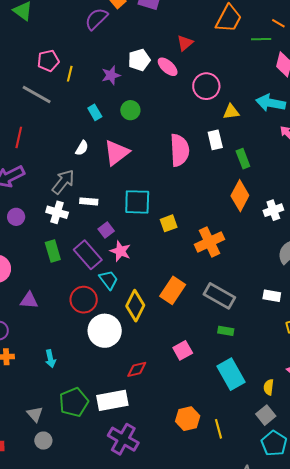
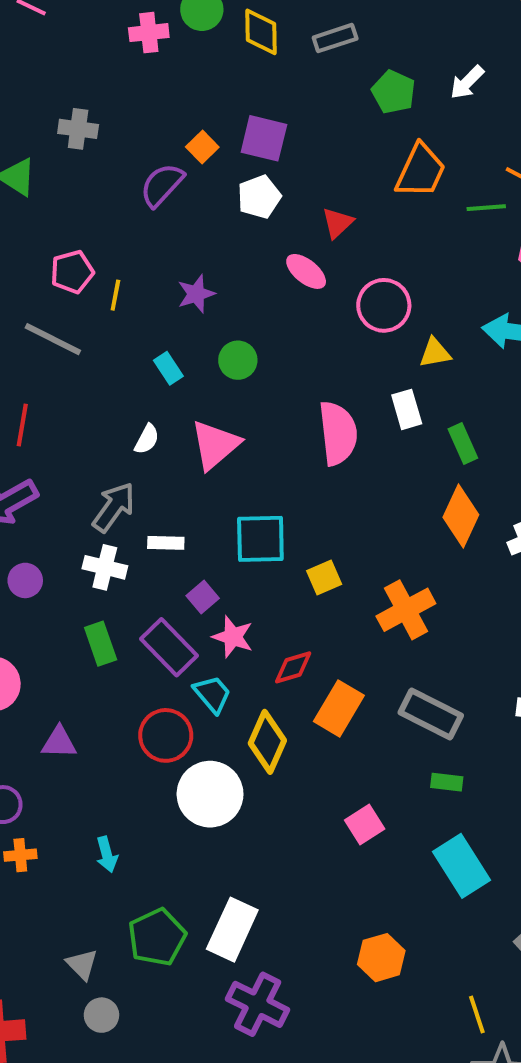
white pentagon: (139, 60) -> (259, 197), moved
red diamond: (137, 369) -> (293, 667), moved
white rectangle: (112, 400) -> (232, 930), turned -52
yellow line: (219, 429) -> (477, 1015), moved

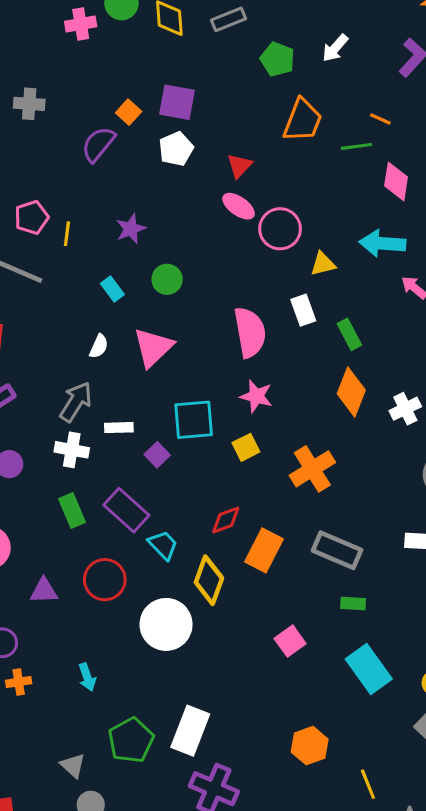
pink ellipse: (306, 271) -> (239, 206), moved
purple square: (203, 597) -> (157, 455), moved
pink star: (233, 637) -> (256, 396), moved
red circle: (166, 735) -> (105, 580), moved
yellow line: (477, 1015) -> (368, 784), moved

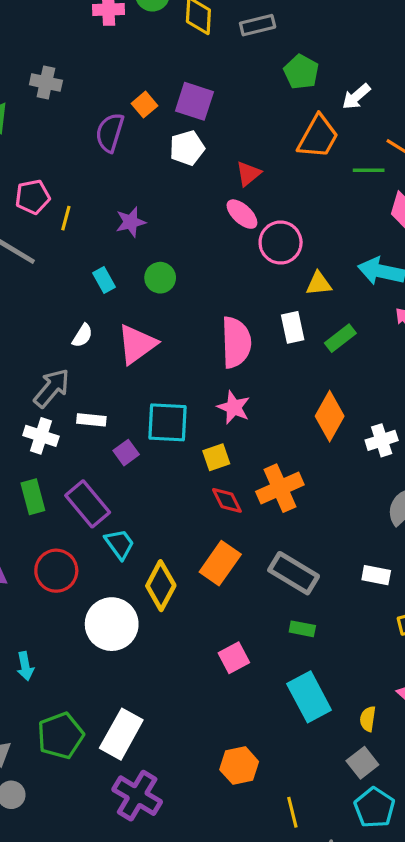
white arrow: (335, 48) -> (356, 97), moved
purple semicircle: (98, 144) -> (110, 133), turned -30
green rectangle: (349, 334) -> (340, 338), moved, turned 72
red diamond: (226, 520) -> (227, 500), moved, turned 76

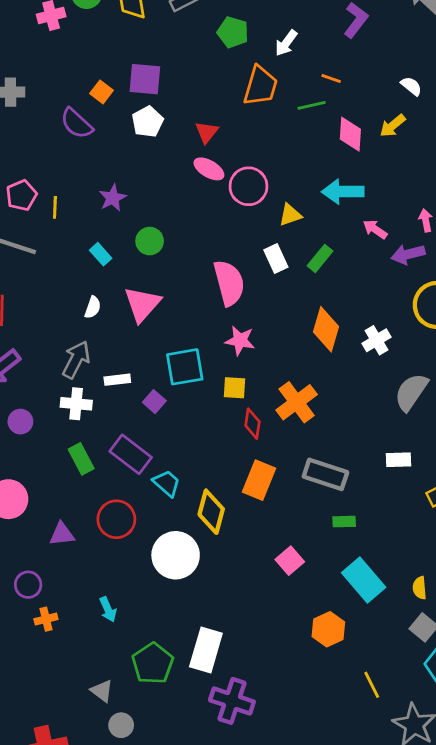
purple semicircle: (110, 133) -> (77, 123), turned -52
yellow square: (216, 457) -> (234, 388), turned 35
red diamond: (227, 500) -> (252, 424), turned 48
orange hexagon: (239, 766) -> (328, 629), moved

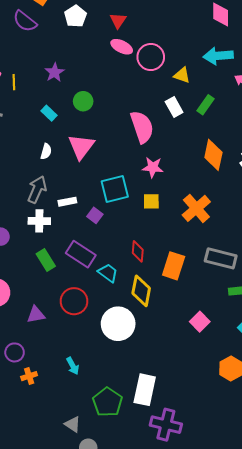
yellow triangle: (290, 215) -> (182, 75), turned 42
red diamond: (252, 424) -> (138, 251), moved

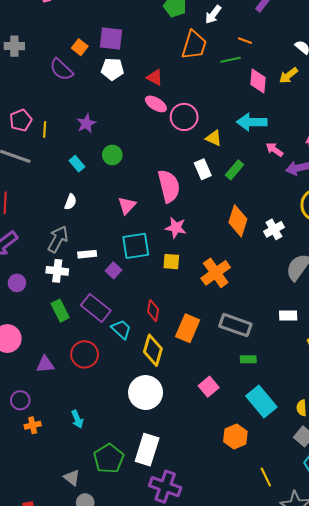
white pentagon: (75, 16) -> (112, 69), turned 30
red triangle: (118, 21) -> (155, 77), turned -42
pink triangle: (81, 147) -> (127, 205), moved, size x0.7
white circle: (118, 324) -> (146, 393), moved

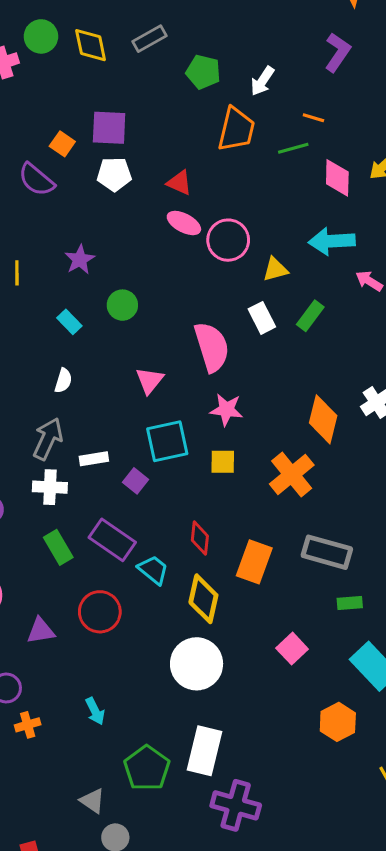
yellow triangle: (214, 138) -> (275, 269), turned -36
orange diamond: (238, 221) -> (323, 419), moved

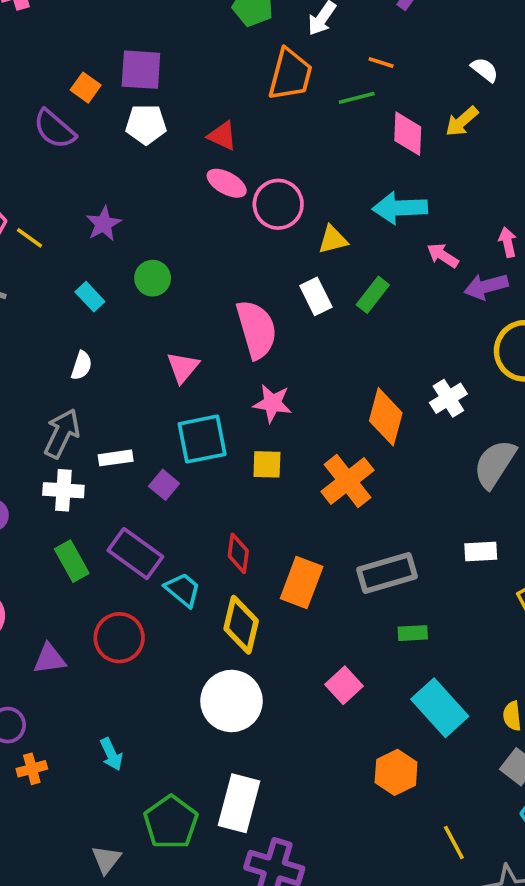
yellow line: (17, 273) -> (29, 238), turned -55
gray rectangle: (327, 552) -> (387, 573), turned -33
gray triangle: (92, 801) -> (106, 859), turned 32

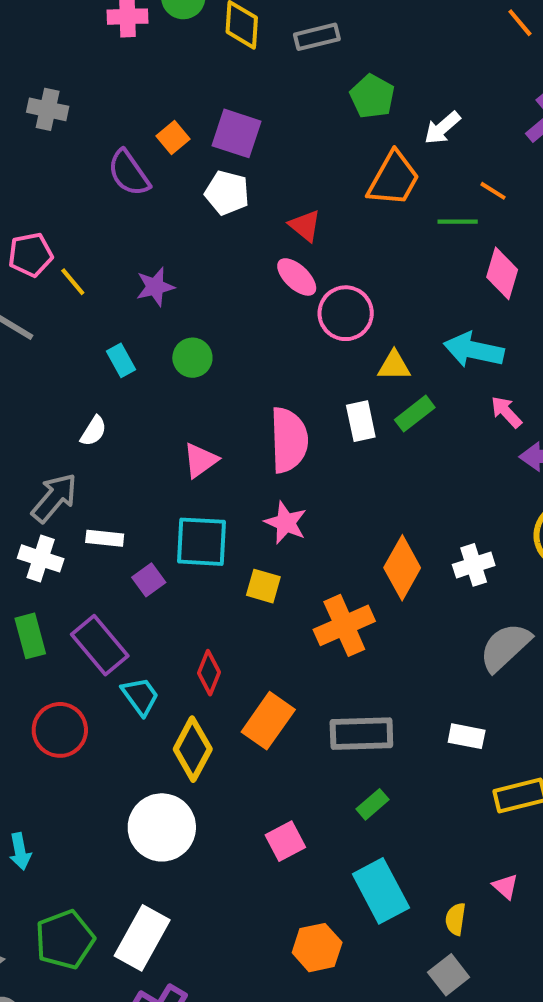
green rectangle: (373, 295) -> (415, 414), moved
green rectangle: (413, 633) -> (372, 804), turned -52

